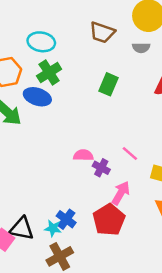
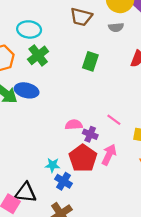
blue ellipse: (37, 97) -> (27, 90), moved
red pentagon: (109, 220) -> (83, 158), moved
cyan star: (53, 228) -> (52, 165), moved

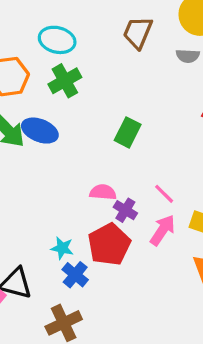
brown trapezoid: (81, 17) -> (138, 33), turned 90
green rectangle: (90, 61) -> (128, 132), moved
pink arrow: (109, 155) -> (163, 230), moved

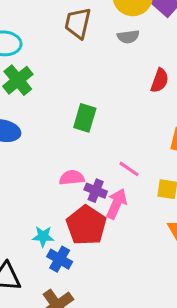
pink arrow: (163, 230) -> (116, 204), moved

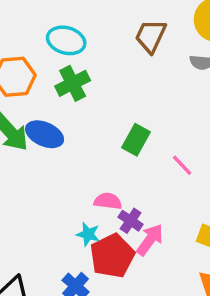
pink line: (129, 169) -> (182, 165), moved
cyan star: (43, 236) -> (88, 234), moved

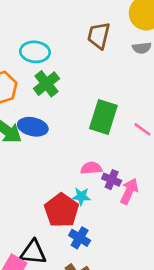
green rectangle: (136, 140) -> (103, 117), size x1.4
red pentagon: (112, 256) -> (62, 210), moved

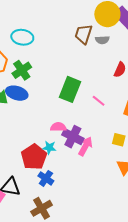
brown trapezoid: (99, 36) -> (84, 34), moved
green cross: (46, 84) -> (22, 70), moved
purple cross: (112, 180) -> (73, 137), size x1.5

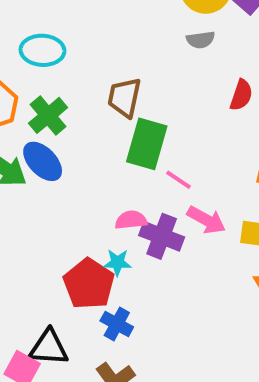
brown trapezoid: (84, 34) -> (124, 97), moved
blue ellipse: (17, 93) -> (43, 161), turned 35
pink line: (99, 101) -> (178, 180), moved
pink arrow: (85, 146) -> (206, 220), moved, turned 96

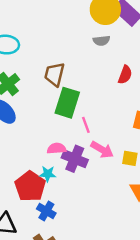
pink line: (178, 180) -> (86, 125), turned 35

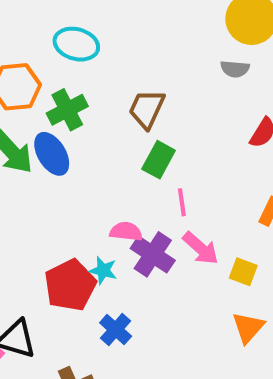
green rectangle: (67, 103) -> (159, 160), size x0.7
blue cross: (46, 211) -> (116, 329), moved

